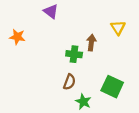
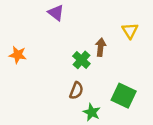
orange star: (17, 37) -> (18, 55), moved
green cross: (74, 54) -> (81, 60), turned 35

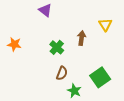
green cross: (81, 60) -> (57, 47), moved
green square: (124, 96) -> (100, 77), turned 30

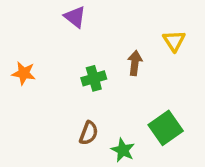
green cross: (57, 47) -> (94, 78), turned 32
brown semicircle: (62, 73) -> (89, 133), moved

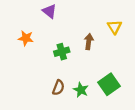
orange star: (24, 73) -> (26, 38), moved
green star: (123, 150) -> (81, 90), moved

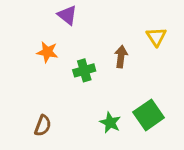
orange star: (26, 38) -> (47, 52), moved
brown semicircle: (58, 88) -> (43, 126), moved

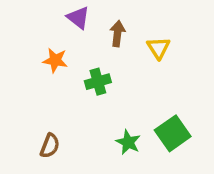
yellow triangle: (156, 37) -> (158, 48), moved
brown arrow: (121, 57) -> (118, 34), moved

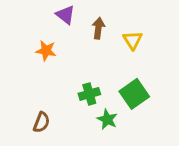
green cross: (98, 82) -> (89, 94), moved
green square: (173, 133) -> (134, 94), moved

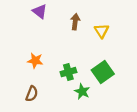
purple triangle: (65, 15) -> (40, 11), moved
orange star: (46, 51) -> (35, 61), moved

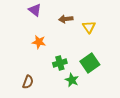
brown arrow: (75, 22) -> (66, 19), turned -104
orange star: (35, 61) -> (39, 42), moved

